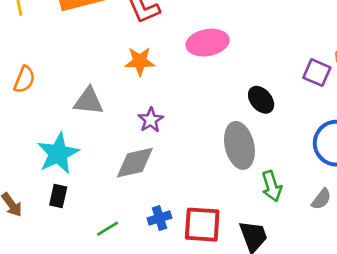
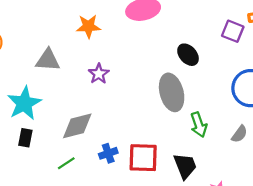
gray diamond: (135, 163) -> (77, 126), moved

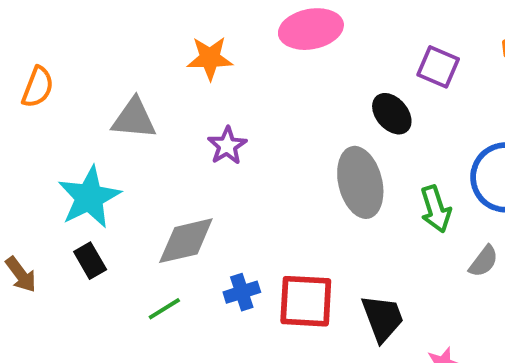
purple square: (233, 31) -> (438, 67), moved
green arrow: (199, 125) -> (436, 209), moved
black rectangle: (25, 138) -> (90, 261), turned -42

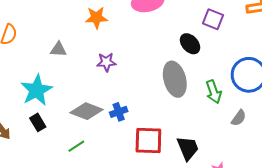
gray triangle: (134, 119) -> (58, 49), size x0.7
purple star: (227, 146) -> (106, 62), turned 30
gray diamond: (186, 241) -> (86, 111), turned 36
blue cross: (242, 292) -> (119, 112), moved

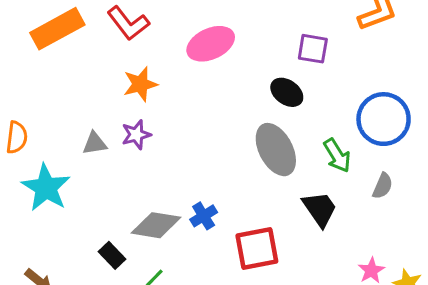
purple star: (106, 62) -> (136, 135), moved
cyan star: (37, 90) -> (46, 188), moved
black rectangle: (38, 122) -> (112, 255), moved
black trapezoid: (188, 148) -> (320, 209), moved

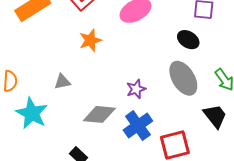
purple star: (136, 135) -> (136, 89), moved
blue cross: (204, 216) -> (138, 125), size x1.6
gray diamond: (156, 225) -> (99, 114), moved

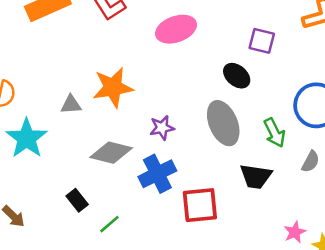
orange star: (90, 40) -> (113, 87), moved, size x1.4
black trapezoid: (215, 116) -> (256, 176), turned 128

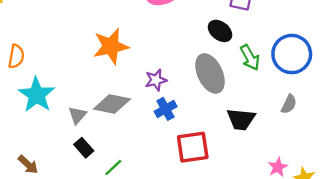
gray triangle: (71, 105) -> (77, 115), moved, turned -42
green arrow: (274, 133) -> (250, 58), moved
blue cross: (157, 174) -> (166, 109), moved, size x0.7

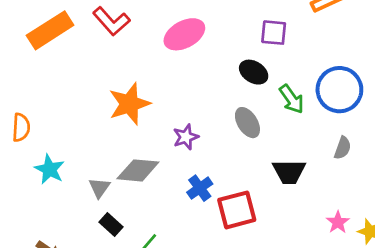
gray ellipse: (210, 73) -> (247, 123), size x0.7
cyan star: (37, 95) -> (50, 169), size x0.7
blue cross: (166, 109) -> (200, 188), moved

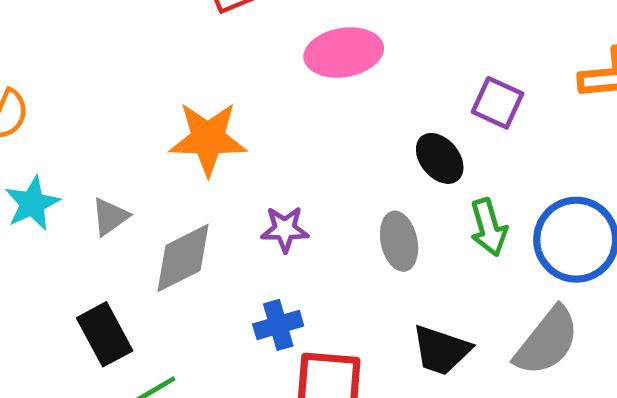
gray semicircle: (343, 148) -> (547, 341), size x1.8
gray diamond: (138, 170) -> (183, 258), turned -51
gray triangle: (99, 188) -> (110, 217), moved
black rectangle: (111, 224) -> (105, 334), size x1.4

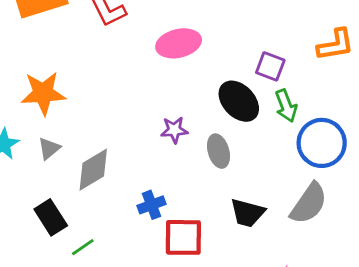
orange star: (208, 139) -> (43, 93), moved
black ellipse: (440, 158) -> (239, 101), size x1.4
green arrow: (489, 227) -> (286, 106), moved
purple star: (285, 229) -> (174, 130), moved

